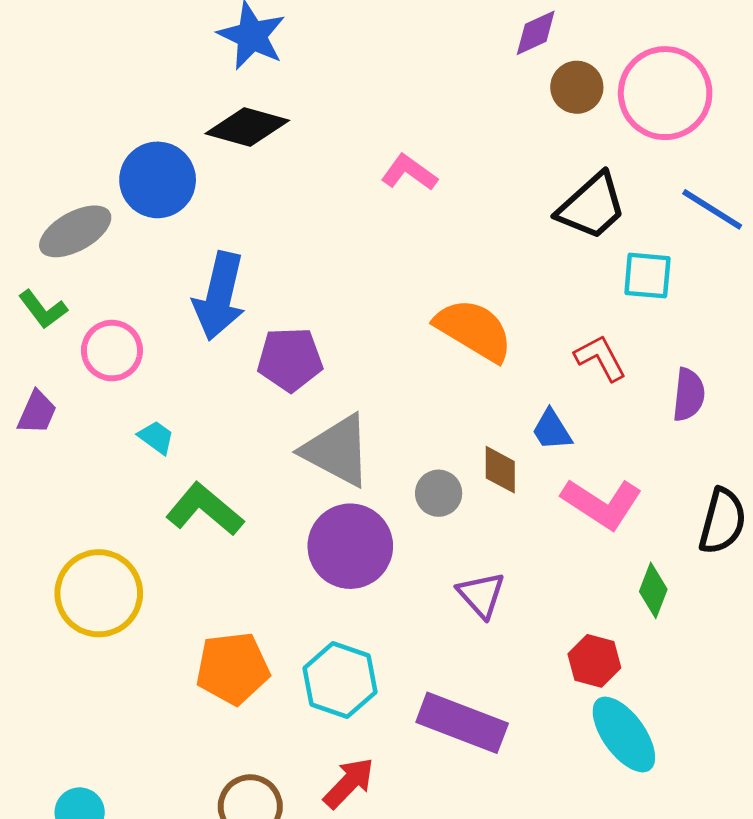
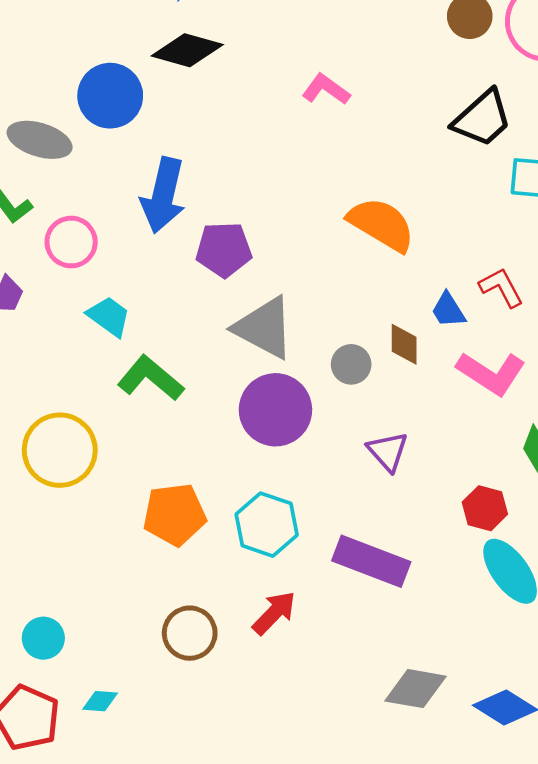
gray ellipse: (75, 231) -> (40, 140), turned 46
red L-shape: (600, 358) -> (501, 287), moved
cyan trapezoid: (156, 437) -> (109, 316), size x1.4

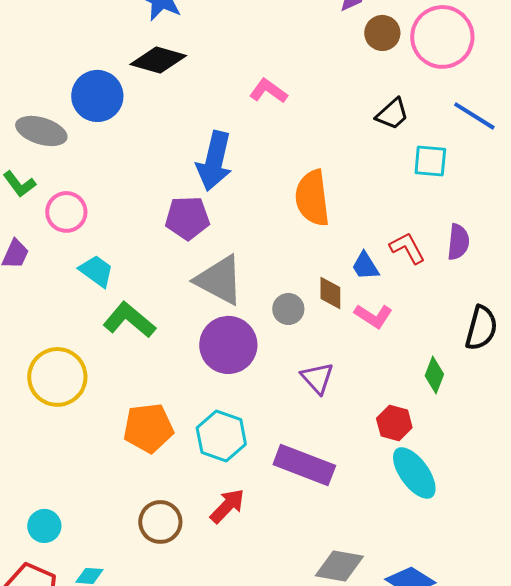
black trapezoid: (482, 118) -> (392, 114), size x0.7
blue arrow: (163, 195) -> (214, 161), moved
orange semicircle: (381, 224) -> (312, 198), turned -128
pink L-shape: (491, 373) -> (373, 316), moved, size x0.7

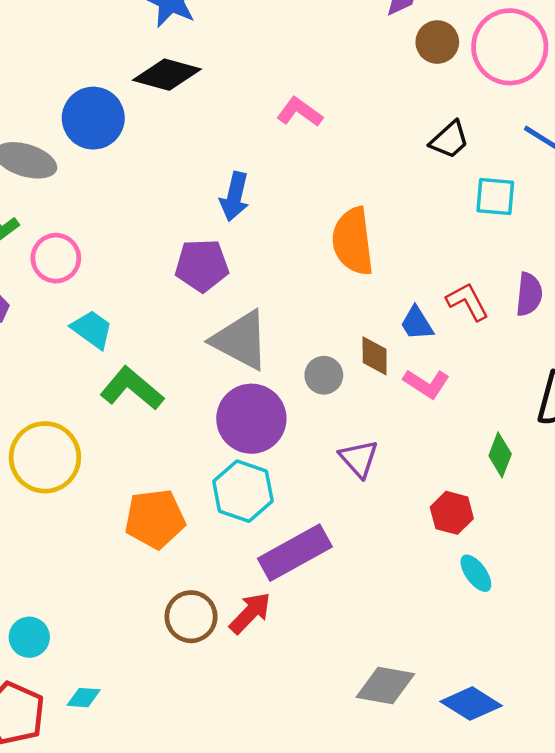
blue arrow: (214, 161) -> (234, 197), size x0.7
cyan hexagon: (221, 436) -> (243, 491), moved
purple rectangle: (304, 465) -> (295, 553), moved, turned -50
cyan ellipse: (414, 473) -> (476, 573), size x0.6
brown circle: (160, 522) -> (191, 617), moved

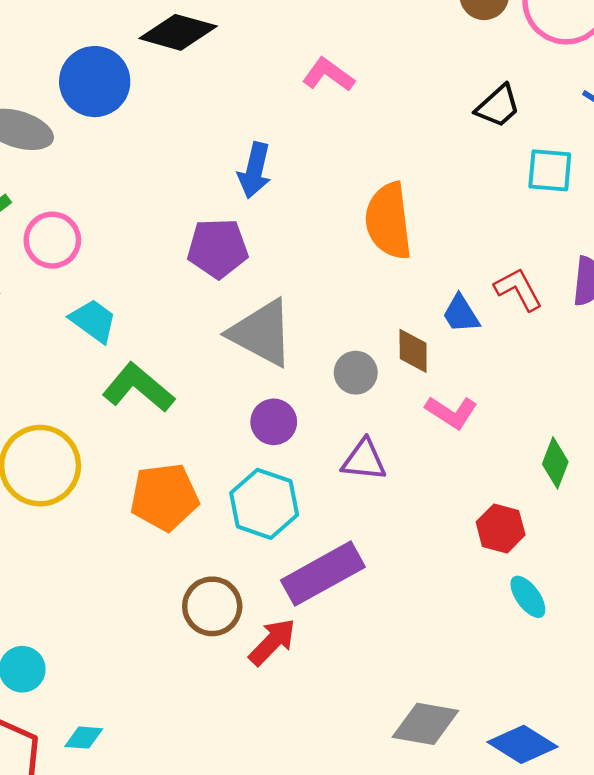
pink L-shape: (426, 384) -> (451, 412), moved
purple circle: (251, 419) -> (274, 422), size x0.6
purple triangle: (359, 459) -> (364, 460), moved, turned -42
orange pentagon: (155, 519) -> (164, 497), moved
brown circle: (191, 617) -> (212, 606), moved

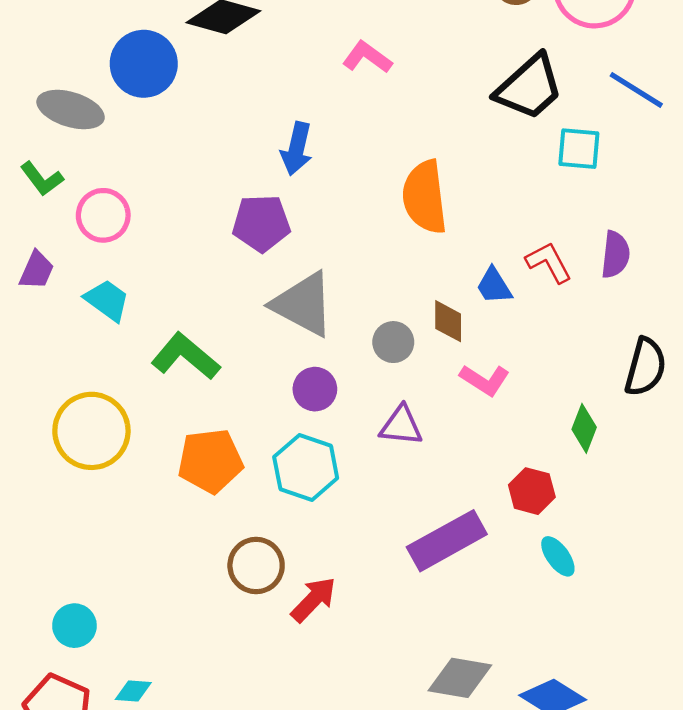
black trapezoid: (498, 106) -> (529, 87), size x1.6
cyan trapezoid: (93, 321) -> (107, 300), moved
purple rectangle: (323, 574) -> (447, 541), moved

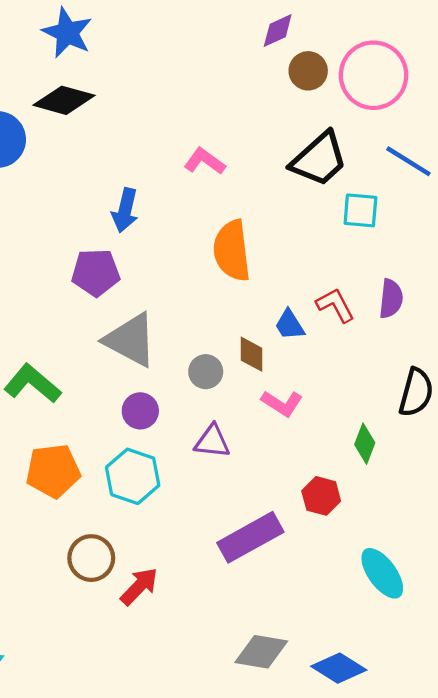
pink L-shape: (367, 57) -> (205, 161), moved
cyan ellipse: (558, 556) -> (382, 573), moved, size x1.5

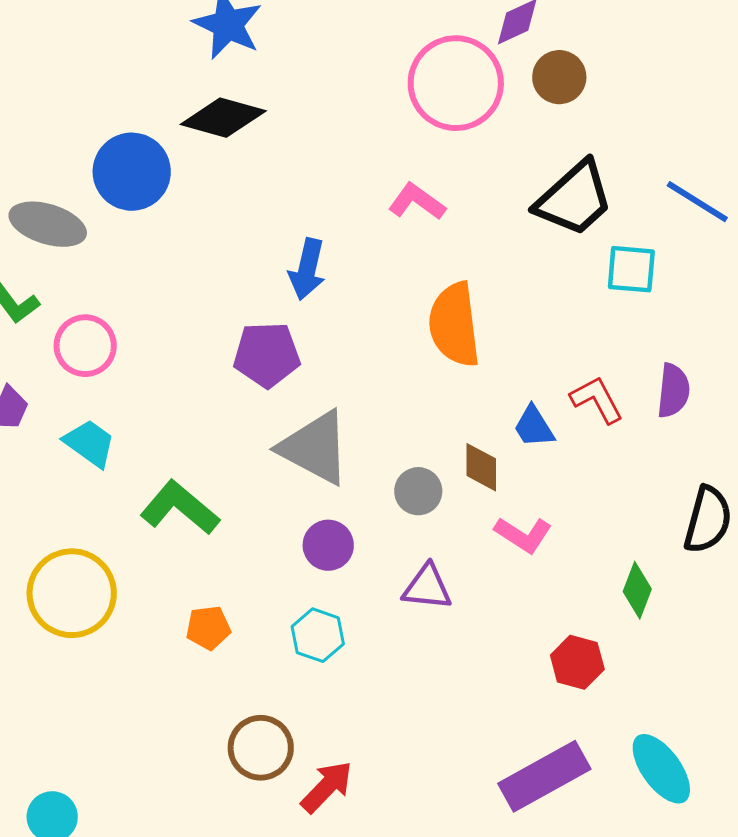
pink circle: (374, 75) -> (456, 83), moved
orange pentagon: (53, 471) -> (208, 628), size x0.6
cyan hexagon: (133, 476) -> (318, 635), size x0.7
purple rectangle: (250, 537) -> (544, 776), moved

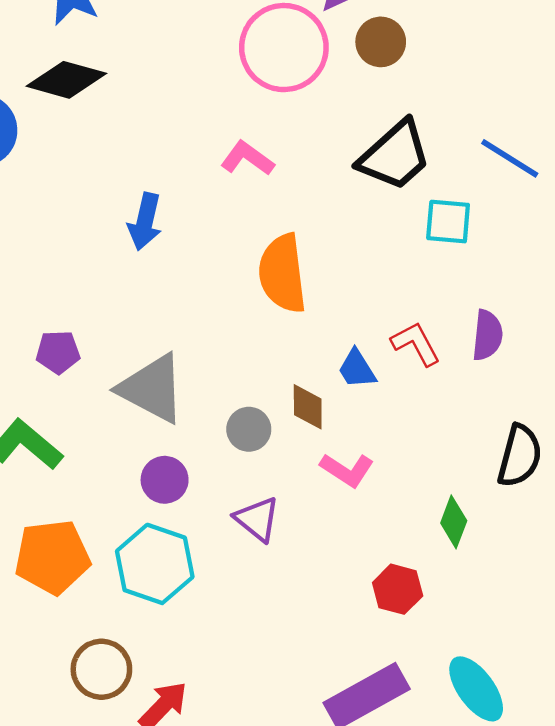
purple pentagon: (267, 355) -> (58, 352), moved, size x0.7
purple triangle: (427, 587) -> (257, 519), turned 33
orange pentagon: (208, 628) -> (52, 557), size x1.8
cyan hexagon: (318, 635) -> (155, 564), size x1.6

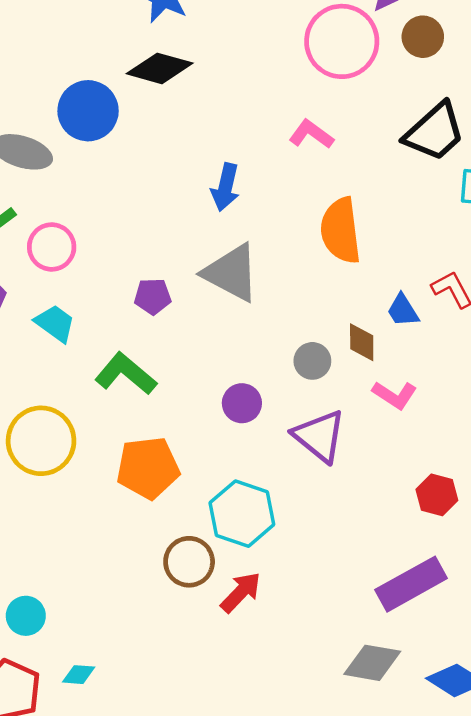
gray triangle: (152, 389) -> (231, 273), moved
purple triangle: (257, 519) -> (319, 436), size x1.4
cyan hexagon: (155, 564) -> (242, 514), moved

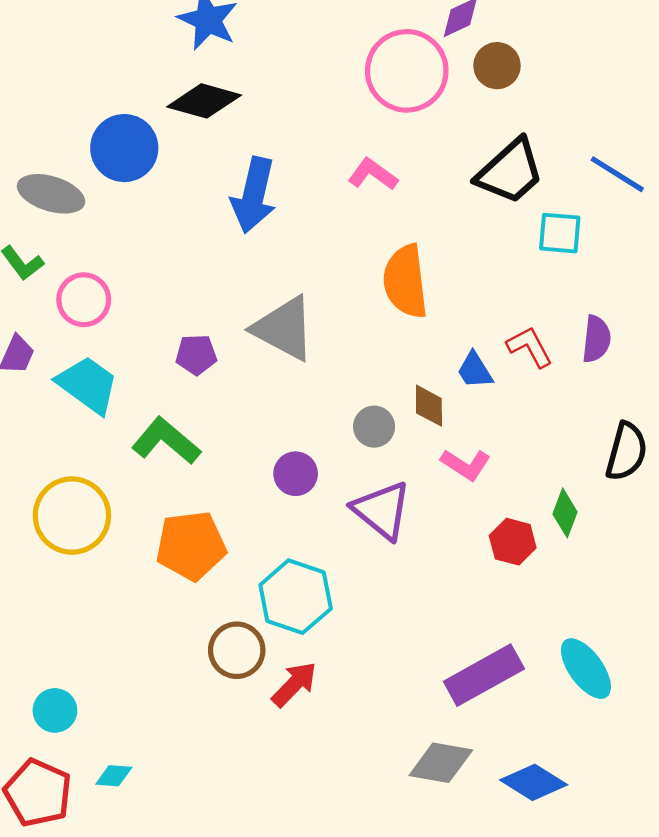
blue arrow: (225, 187) -> (254, 195), moved, size x1.4
cyan trapezoid: (55, 323) -> (88, 385), size x1.4
red hexagon: (437, 495) -> (513, 542), moved

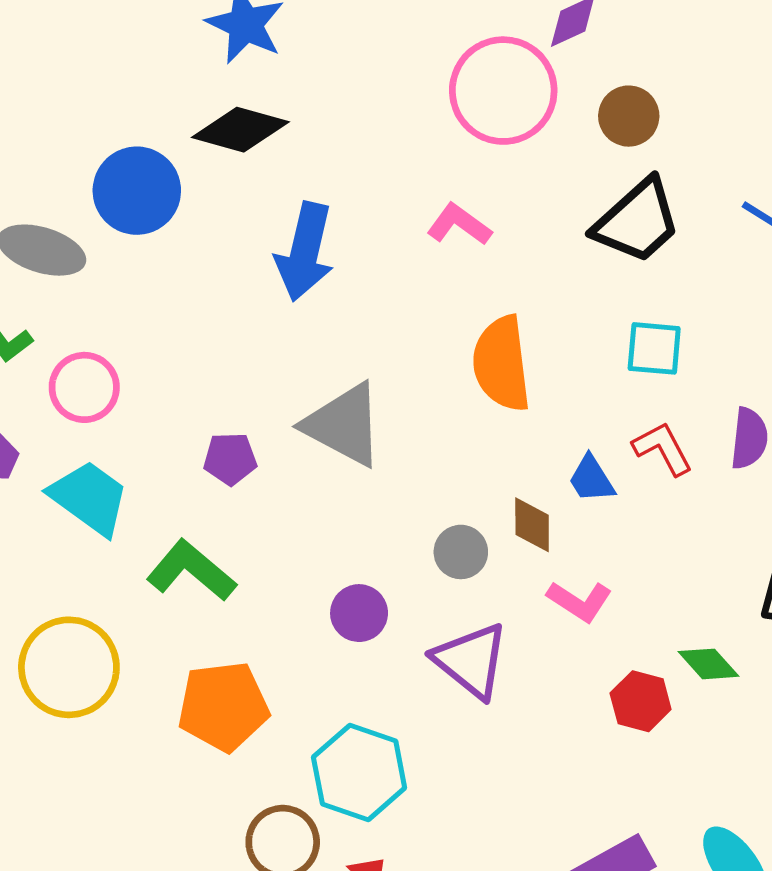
brown circle: (497, 66) -> (629, 116), moved
cyan square: (560, 233) -> (654, 348), moved
green diamond: (565, 513) -> (708, 664), turned -63

